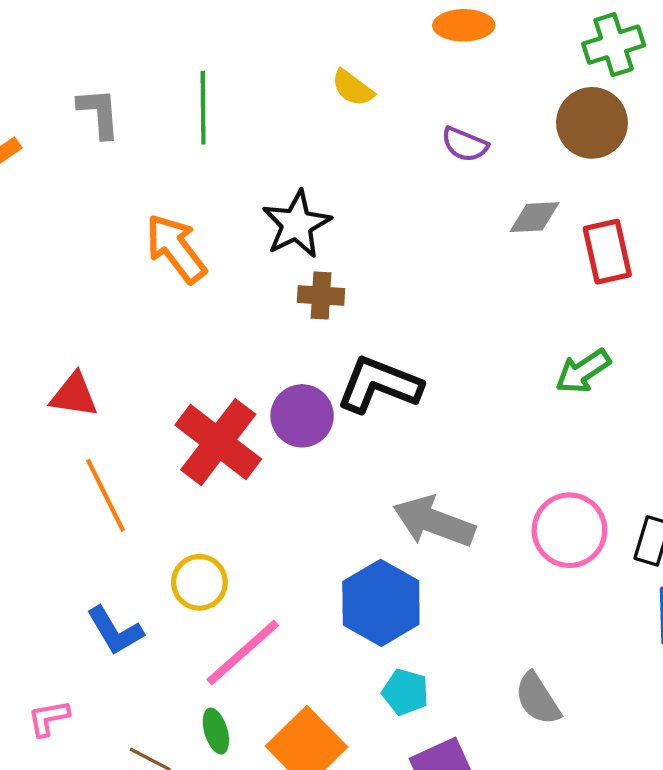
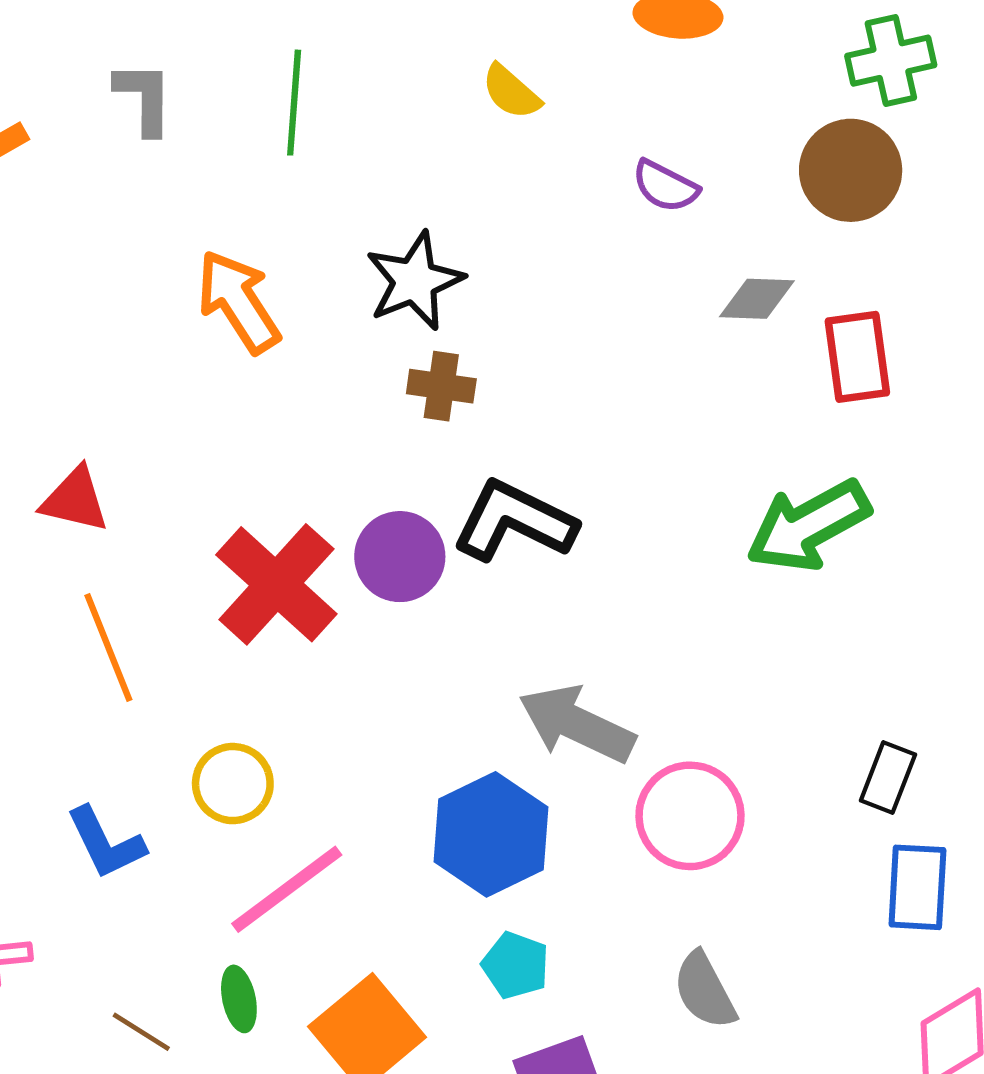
green arrow: (583, 371) -> (808, 526), size x1.5
pink circle: (569, 530) -> (690, 816), moved

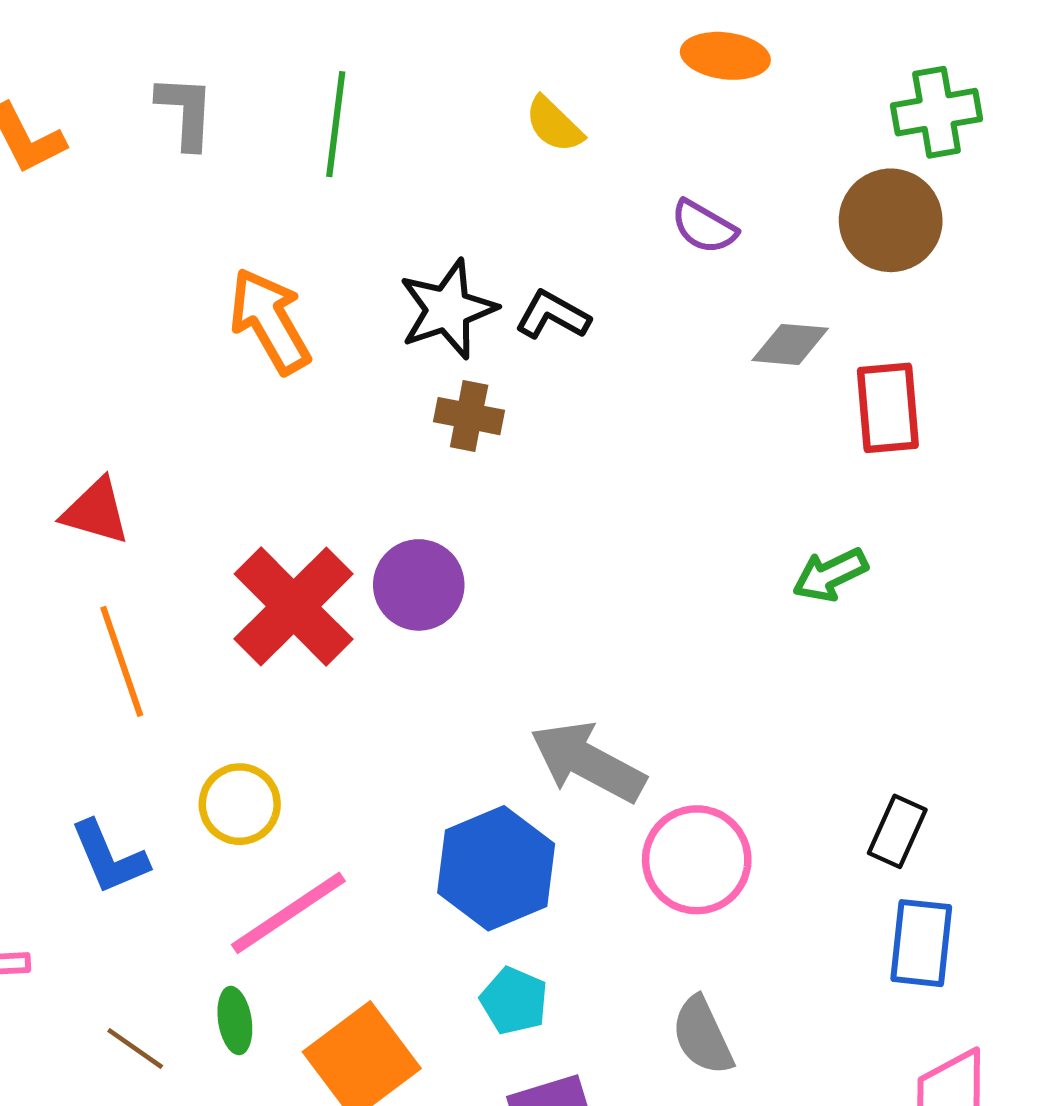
black L-shape: (514, 521) -> (553, 315), moved, size x0.6
green arrow: (808, 526) -> (830, 575), size x0.6

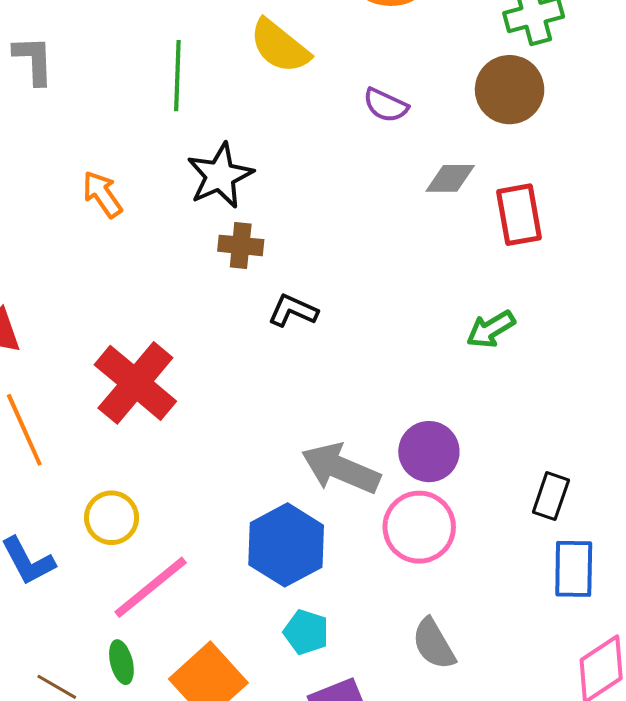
green line: (336, 124) -> (177, 76), moved
yellow semicircle: (554, 124) -> (280, 46), size x1.5
black L-shape: (553, 315) -> (293, 311), moved
orange arrow: (270, 321) -> (102, 194), size x0.7
purple circle: (419, 585) -> (429, 452), moved

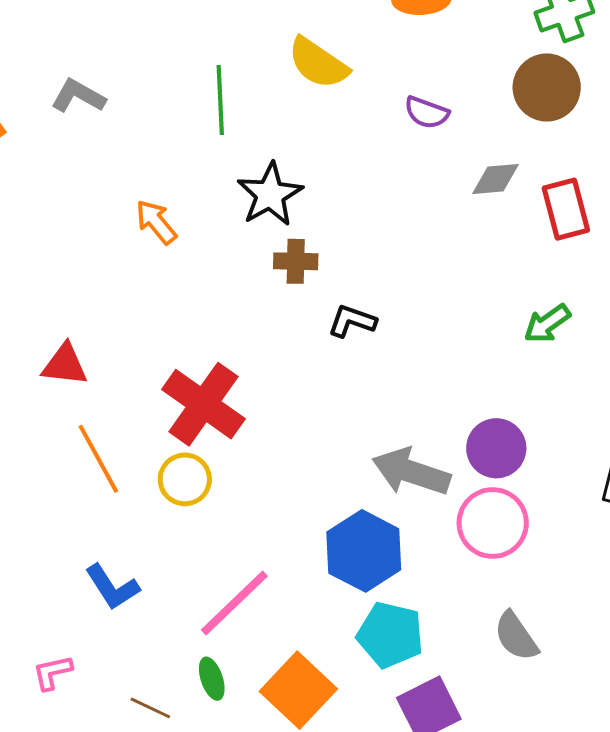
gray L-shape: (34, 60) -> (78, 96), turned -54
yellow circle: (112, 518) -> (185, 479), moved
cyan pentagon: (306, 632) -> (390, 635), size x1.5

